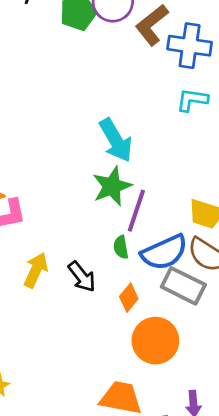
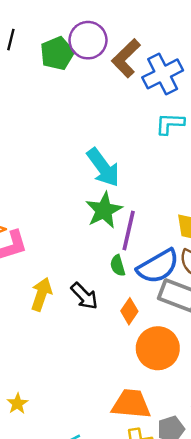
blue cross: (190, 46) -> (163, 74), turned -30

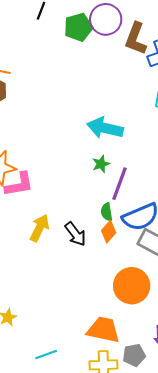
brown L-shape: (126, 58) -> (136, 39), turned -32
cyan arrow: (103, 167) -> (105, 128), turned 132
green star: (104, 210) -> (101, 164), size x0.6
orange diamond: (129, 311) -> (109, 232), moved

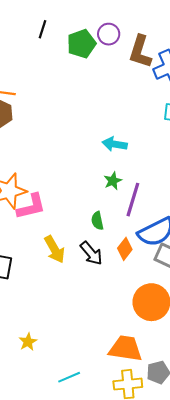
purple circle: (106, 19) -> (109, 34), size x0.7
cyan arrow: (105, 128) -> (115, 144), size x0.7
green semicircle: (107, 212) -> (97, 221), moved
yellow arrow: (40, 228) -> (55, 249), turned 128

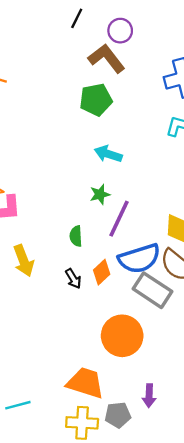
black line: (43, 29) -> (77, 18), moved
green pentagon: (81, 44) -> (96, 100), moved
brown L-shape: (140, 52) -> (107, 58), moved, turned 116
black arrow: (91, 253) -> (73, 279), moved, size x0.7

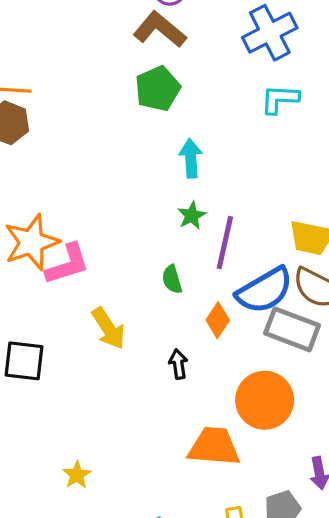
cyan arrow: (108, 154) -> (191, 158), turned 80
black arrow: (73, 279) -> (178, 364), moved, turned -144
orange trapezoid: (85, 383) -> (214, 447), moved

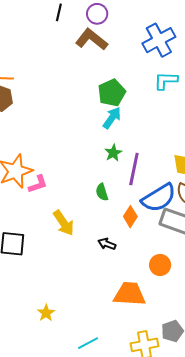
green pentagon: (158, 89) -> (112, 93), moved
cyan arrow: (191, 158) -> (112, 118), turned 40
pink L-shape: (68, 264) -> (38, 184), size x0.7
black arrow: (178, 364) -> (107, 244), turned -60
orange circle: (265, 400) -> (160, 265), size x0.6

